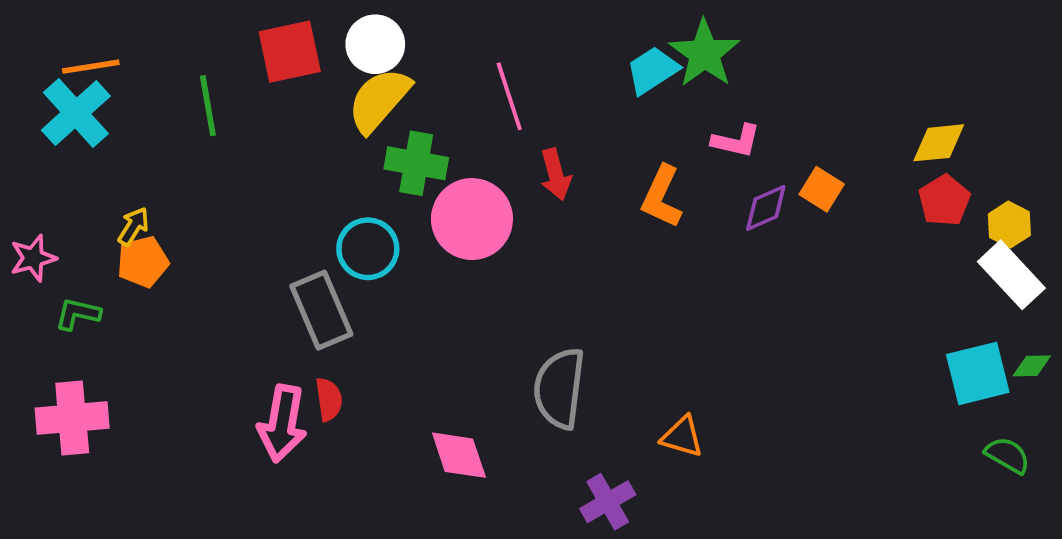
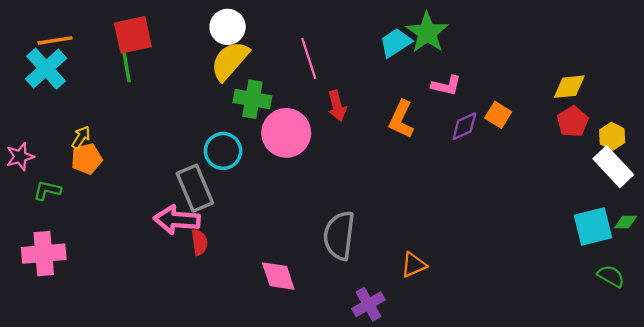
red square: (290, 52) -> (133, 35), moved
pink arrow: (282, 424) -> (177, 220), moved, turned 84
orange triangle: (682, 437) -> (414, 265), turned -40

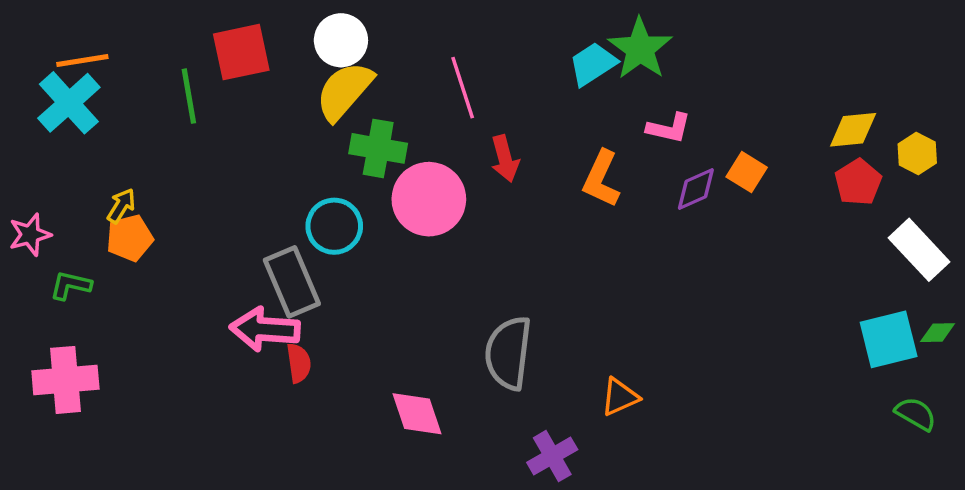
red square: (133, 35) -> (241, 52), moved
yellow hexagon: (612, 136) -> (917, 153), moved

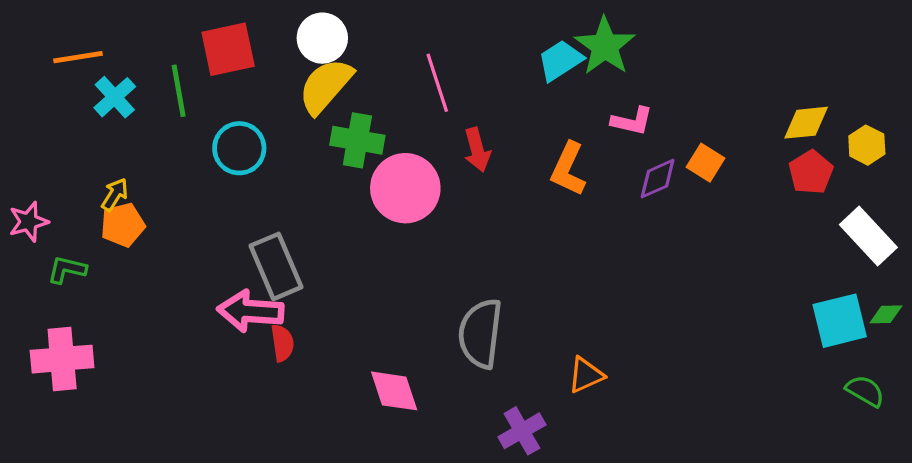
cyan cross: (69, 103) -> (115, 97), moved, size x0.7
cyan circle: (334, 226) -> (239, 148), moved

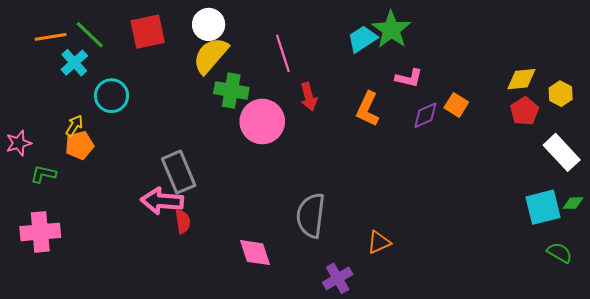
green line: (179, 91) -> (90, 35), moved, turned -36
cyan circle: (239, 148) -> (112, 96), moved

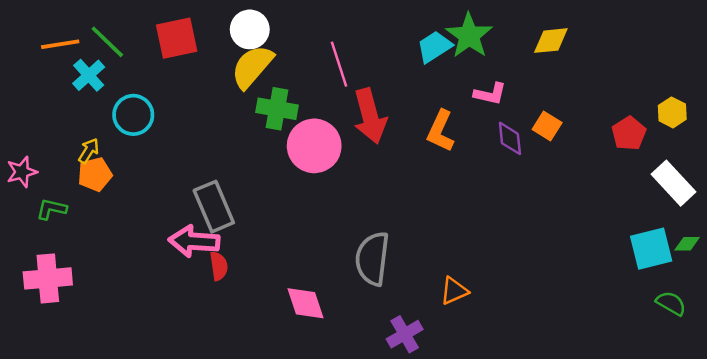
yellow diamond: (521, 79) -> (551, 41), moved
red arrow: (309, 97) -> (370, 116), size x1.6
purple diamond: (425, 115) -> (510, 138), turned -72

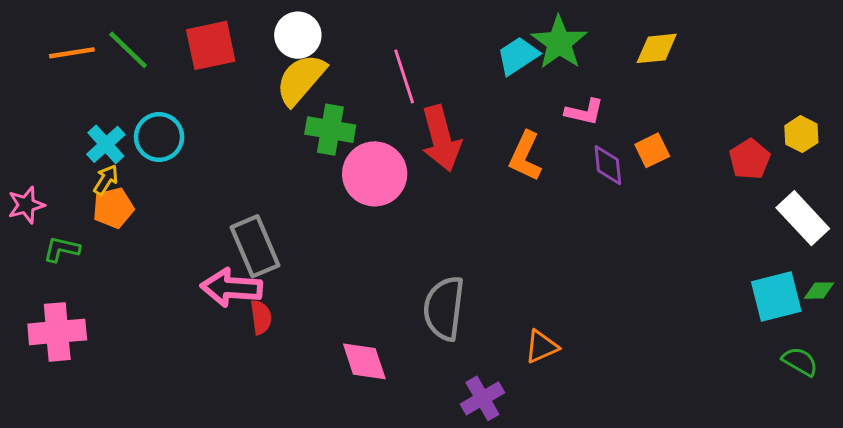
cyan cross: (89, 75) -> (106, 144), moved
orange square: (547, 126) -> (652, 150), turned 32

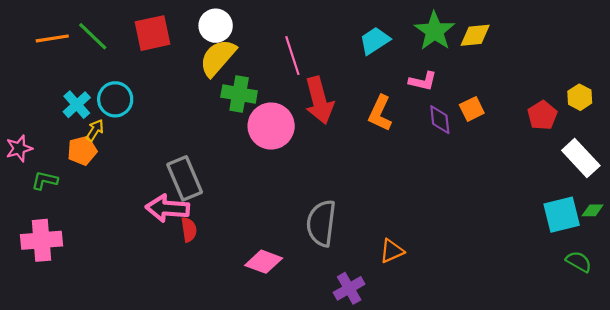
green star: (559, 43) -> (434, 31), moved
yellow arrow: (106, 180) -> (95, 130), moved
pink diamond: (364, 361) -> (264, 262), turned -51

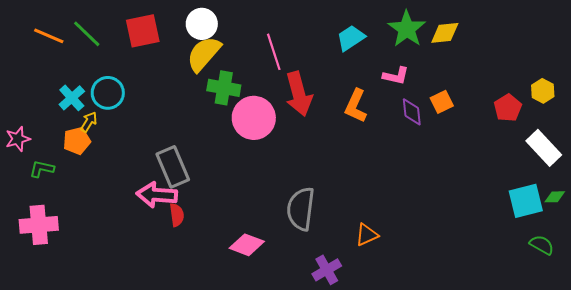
orange line: (52, 38) -> (49, 36), turned 32

